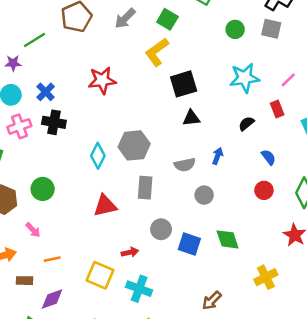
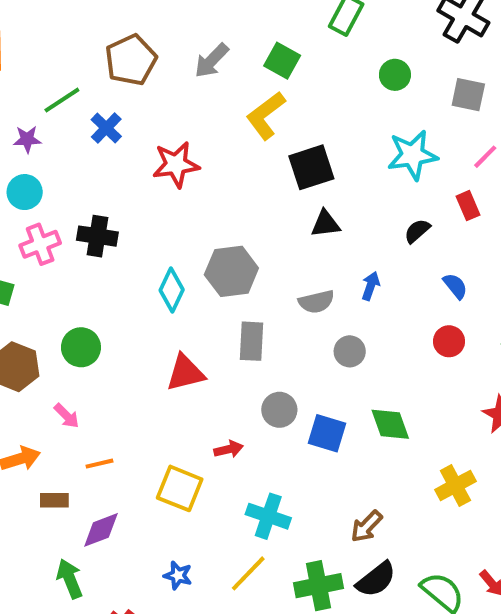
gray square: (271, 29) -> (468, 95), moved
blue cross: (46, 92) -> (106, 128), moved
cyan cross: (139, 289) -> (268, 516), moved

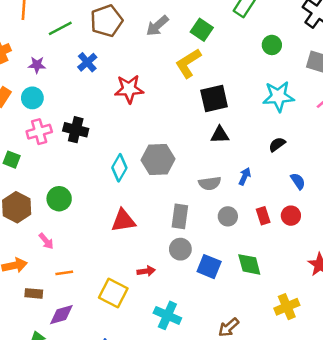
green line: (62, 100) -> (60, 28), moved
red rectangle: (468, 206) -> (263, 216), moved
gray rectangle: (251, 341) -> (180, 216), moved

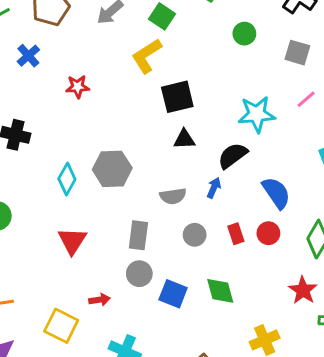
red star: (129, 89) -> (78, 87), size x0.7
cyan star: (278, 96) -> (257, 114), moved
black semicircle: (277, 144) -> (233, 156), moved, size x1.5
blue semicircle: (298, 181) -> (276, 193), size x1.6
red triangle: (123, 221) -> (72, 241), turned -48

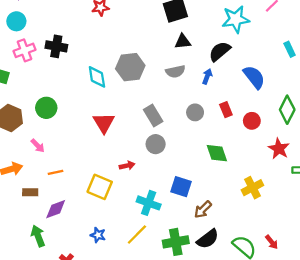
cyan diamond: (67, 179) -> (97, 77), turned -35
gray semicircle: (173, 196) -> (175, 71), moved
red circle: (268, 233) -> (252, 121), moved
gray rectangle: (138, 235) -> (153, 115), turned -35
blue square: (173, 294) -> (181, 187), moved

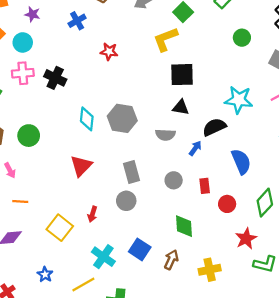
red arrow: (127, 166) -> (92, 214), turned 104
brown arrow: (203, 209) -> (171, 260), moved, turned 144

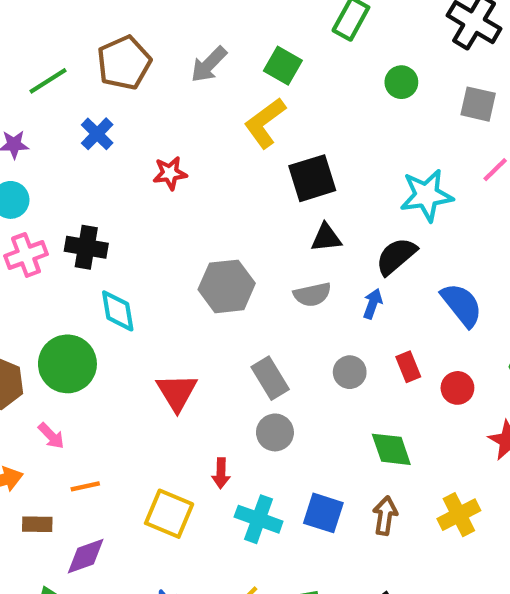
cyan diamond: (87, 119) -> (118, 311), moved
green circle: (29, 136) -> (67, 364), size x1.4
cyan cross: (103, 257) -> (259, 519), moved

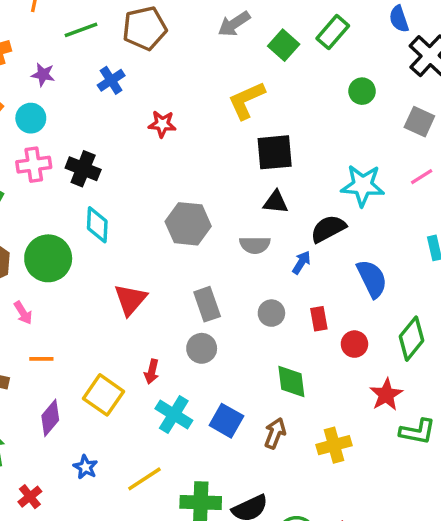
gray arrow: (209, 65) -> (234, 24), moved
green square: (283, 66) -> (284, 45), moved
purple diamond: (86, 556) -> (50, 418), moved, turned -42

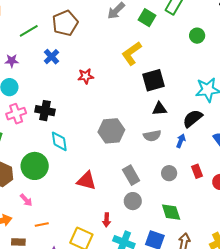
red triangle: (130, 300) -> (86, 181), turned -45
green diamond: (291, 382) -> (171, 212), moved

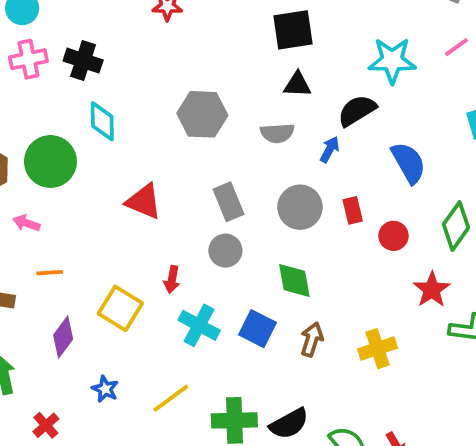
gray circle: (169, 173) -> (300, 207), size x1.5
pink arrow: (26, 200) -> (26, 223), turned 144

